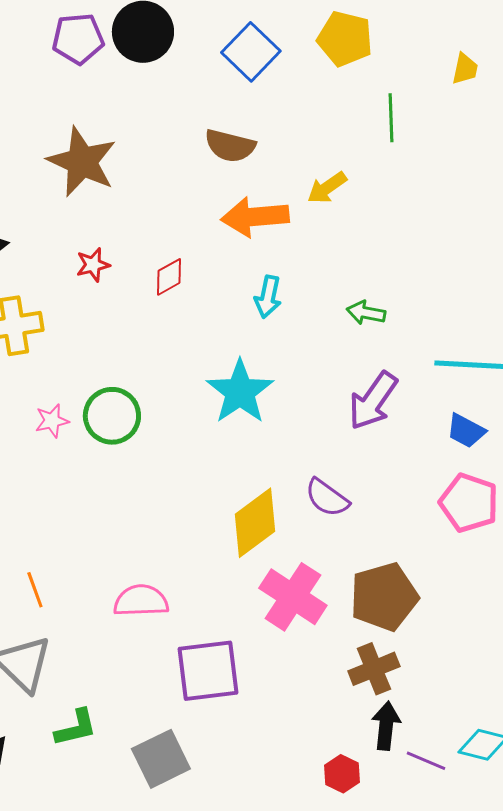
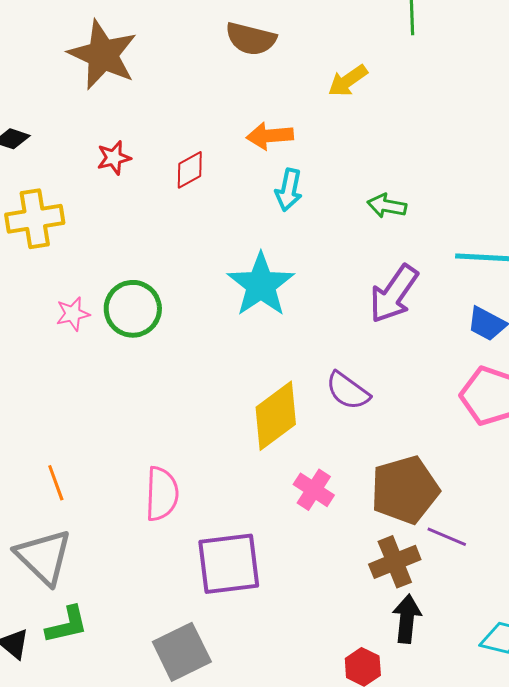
orange arrow: (255, 217) -> (270, 136), moved, size x0.7
pink cross: (293, 597) -> (314, 490), size x0.6
pink semicircle: (141, 601) -> (162, 494), turned 94
green L-shape: (76, 728) -> (67, 625), moved
purple line: (426, 761) -> (447, 537), moved

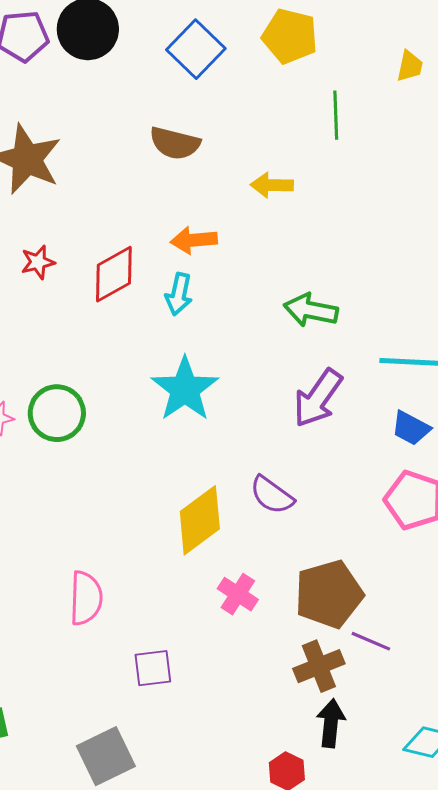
yellow arrow: (348, 81) -> (272, 185), turned 36
red diamond: (190, 170) -> (114, 274), size x1.5
cyan arrow: (289, 190) -> (179, 294), moved
green arrow: (387, 206) -> (311, 310), size x1.4
purple square: (229, 564) -> (153, 668), size x0.6

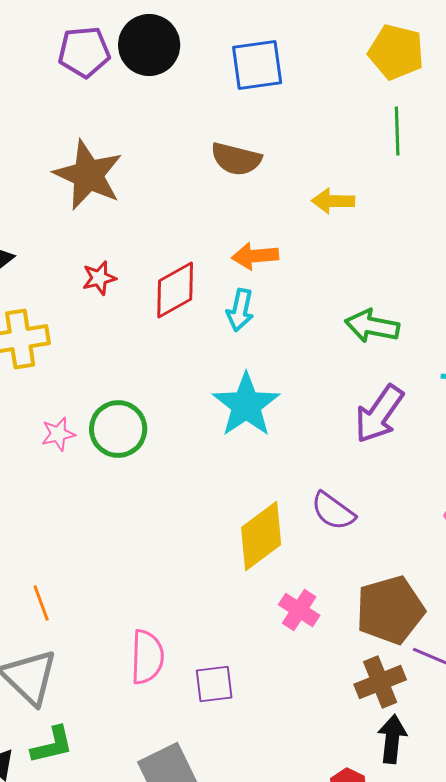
yellow pentagon: (290, 36) -> (396, 52), moved
blue square: (196, 49) -> (257, 65), turned 38
pink semicircle: (86, 598) -> (147, 657), moved

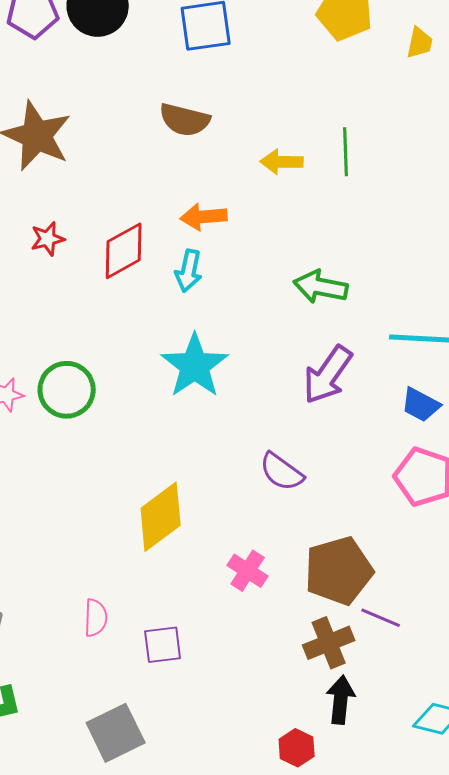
green line: (397, 131) -> (346, 152), moved
yellow diamond: (261, 536) -> (161, 517), moved
pink semicircle: (147, 657) -> (96, 618), size x0.7

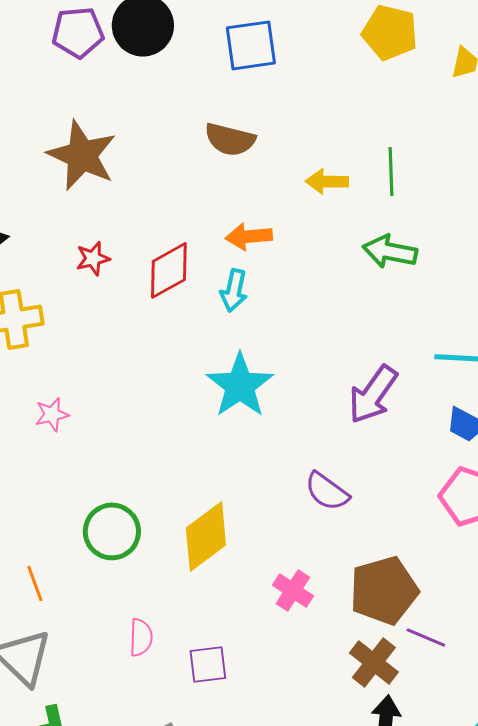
green arrow: (321, 287) -> (390, 251), moved
green circle: (67, 390) -> (112, 531), moved
brown cross: (329, 643) -> (374, 662), turned -30

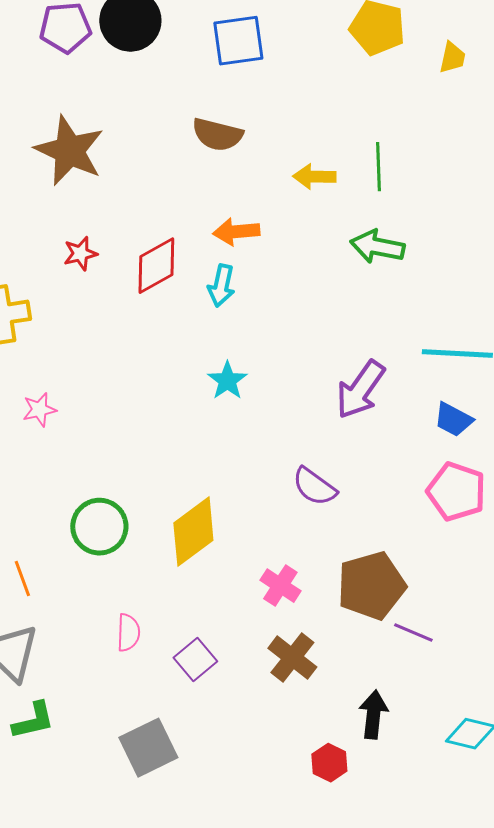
cyan star: (240, 385) -> (227, 381), size x0.6
brown cross: (374, 662) -> (292, 658), moved
purple square: (208, 664) -> (195, 660), turned -33

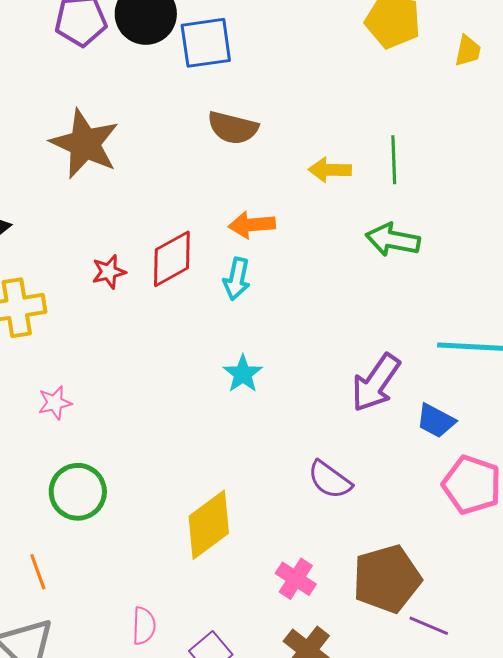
blue square: (238, 41) -> (206, 43), moved
red star: (80, 254) -> (109, 272), moved
blue trapezoid: (453, 420) -> (436, 421), moved
green circle: (99, 527) -> (78, 492), moved

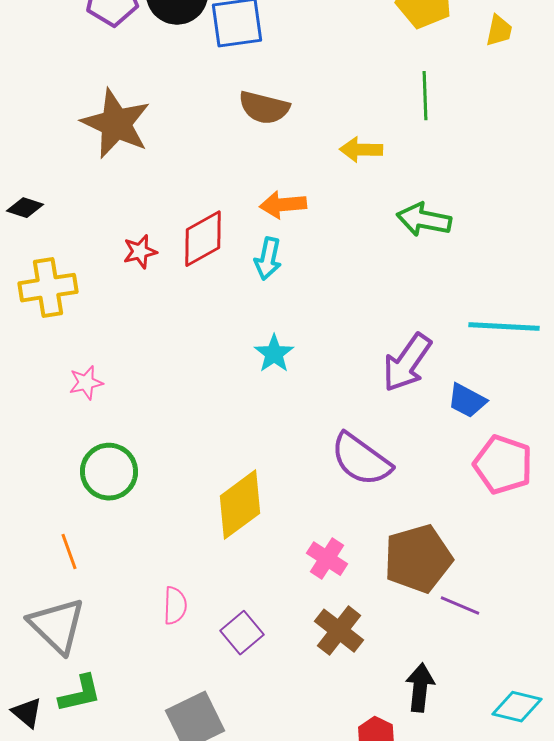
green line: (394, 160) -> (425, 96), moved
purple semicircle: (330, 480) -> (361, 460), size x1.4

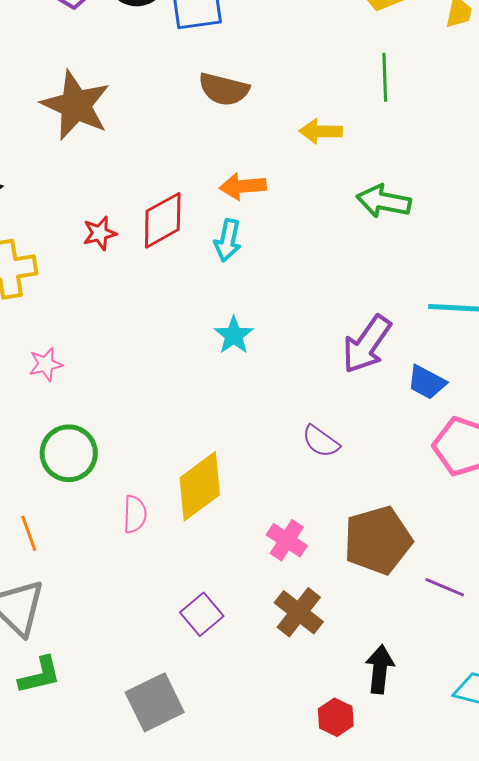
purple semicircle: (361, 460) -> (321, 441), size x0.6
pink semicircle: (175, 606) -> (135, 514), moved
purple line: (460, 606) -> (445, 587), moved

